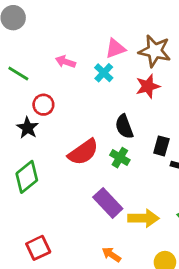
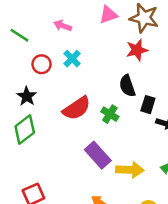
cyan cross: (104, 73) -> (72, 59), moved
black semicircle: (124, 127) -> (127, 86), moved
black star: (28, 128) -> (27, 96), moved

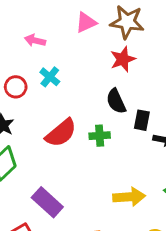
green cross: (110, 114) -> (100, 136), turned -30
purple rectangle: (98, 155) -> (47, 202), moved

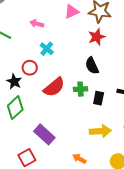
red circle: (16, 87) -> (30, 68), moved
black rectangle: (142, 120) -> (99, 98), moved

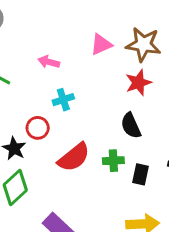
cyan cross: (47, 49) -> (63, 100), turned 32

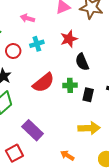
red star: (138, 83) -> (69, 39), moved
red circle: (38, 128) -> (13, 51), moved

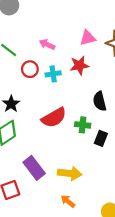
red star: (69, 39) -> (79, 65), moved
red circle: (13, 51) -> (30, 69), moved
yellow arrow: (89, 128) -> (70, 173), moved

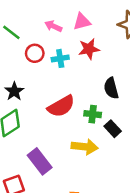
pink triangle: (88, 38) -> (82, 22), moved
black rectangle: (101, 138) -> (113, 129), turned -64
yellow arrow: (70, 173) -> (85, 147), moved

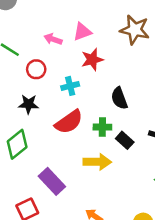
cyan cross: (60, 58) -> (70, 86), moved
black star: (14, 91) -> (29, 104), moved, turned -30

